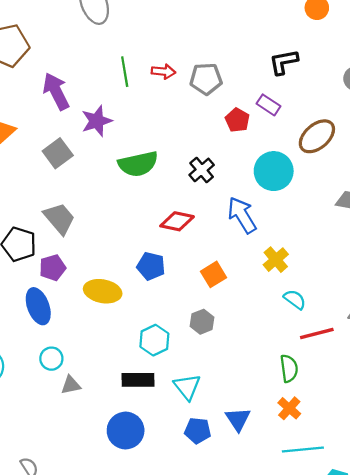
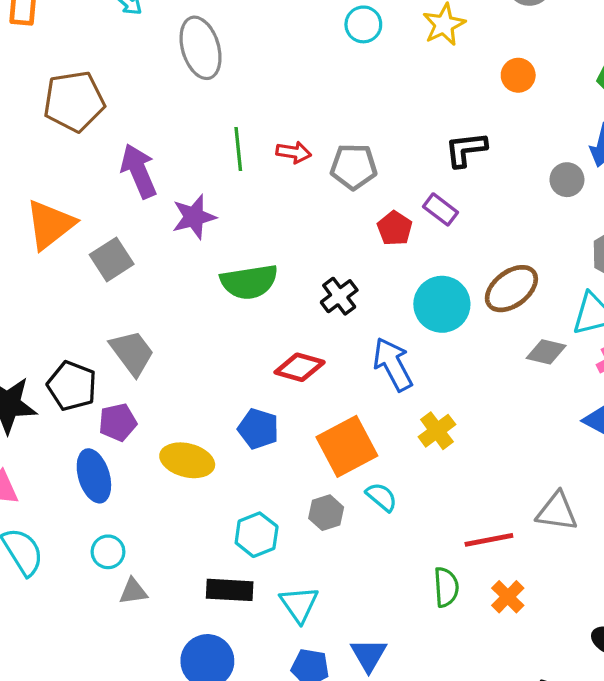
brown ellipse: (317, 136) -> (511, 289), moved
gray square: (58, 153) -> (112, 259), moved
orange square: (214, 274) -> (347, 446), size x1.6
cyan semicircle: (295, 299) -> (382, 497), moved
orange cross: (289, 408) -> (508, 597), moved

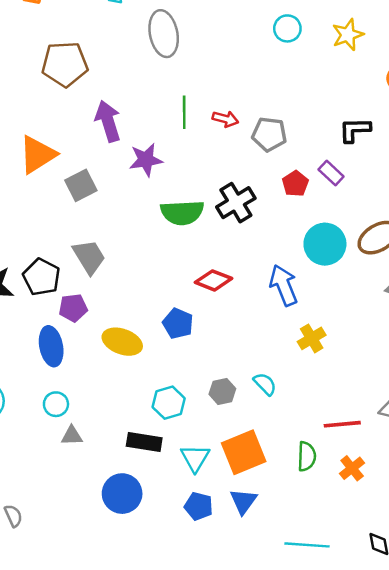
black cross: (339, 296) -> (236, 203), moved, size x1.4
orange square: (347, 446) -> (244, 452), moved

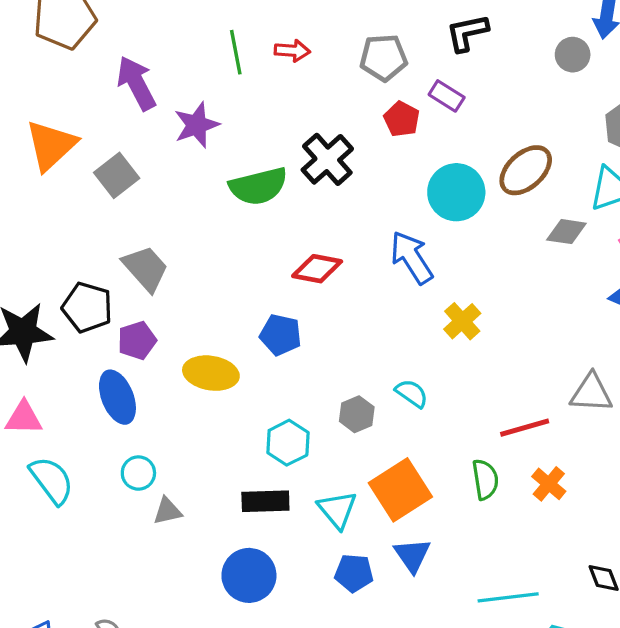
gray pentagon: (269, 134) -> (383, 58), moved

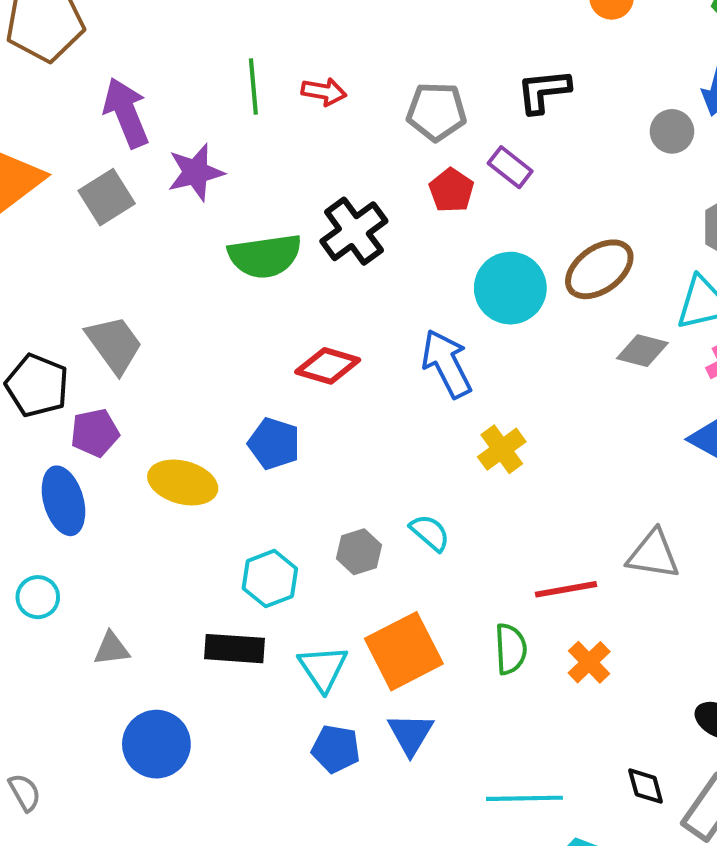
gray square: (117, 175) -> (107, 197), moved
cyan circle: (138, 473) -> (38, 597), moved
blue circle: (249, 575) -> (156, 744), moved

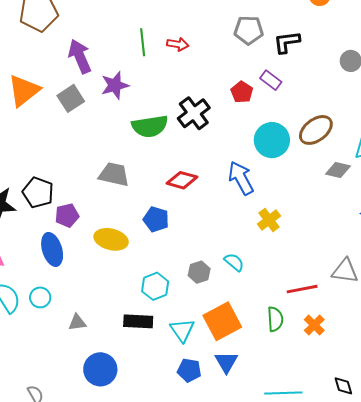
gray pentagon: (436, 112) -> (249, 30), moved
gray trapezoid: (114, 344) -> (114, 174), moved, turned -40

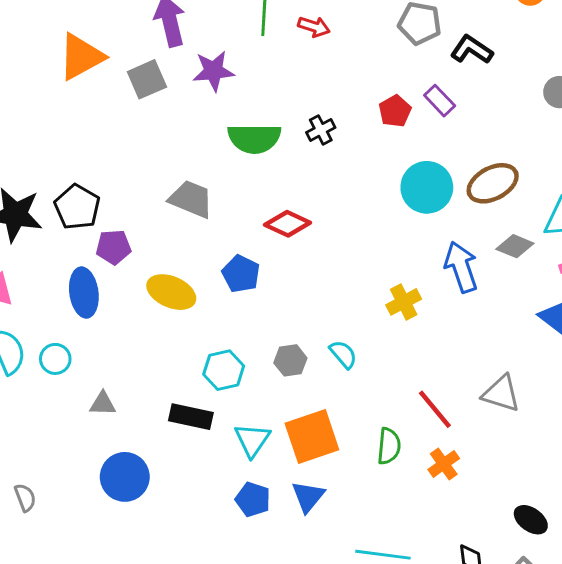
black L-shape: (287, 42) -> (472, 50), turned 32
black cross: (194, 113) -> (321, 130), size x0.6
blue arrow: (241, 178) -> (461, 267), moved
red line: (302, 289) -> (435, 409), turned 52

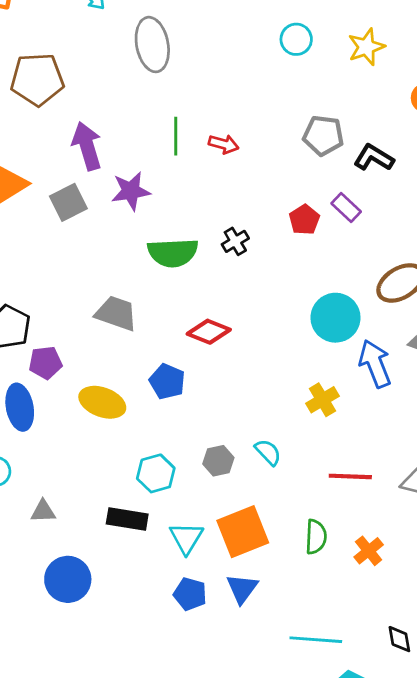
cyan circle: (427, 187) -> (336, 318), moved
red line: (435, 409) -> (350, 476), moved, turned -45

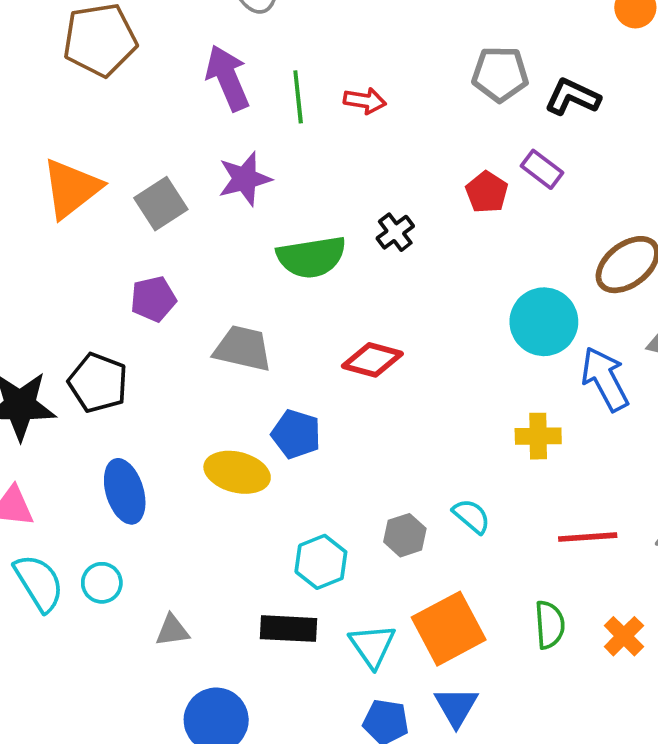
purple arrow: (87, 146) -> (228, 78), moved
purple pentagon: (45, 363) -> (153, 299), moved
blue pentagon: (167, 381) -> (296, 434), moved
yellow cross: (322, 400) -> (538, 436), turned 36

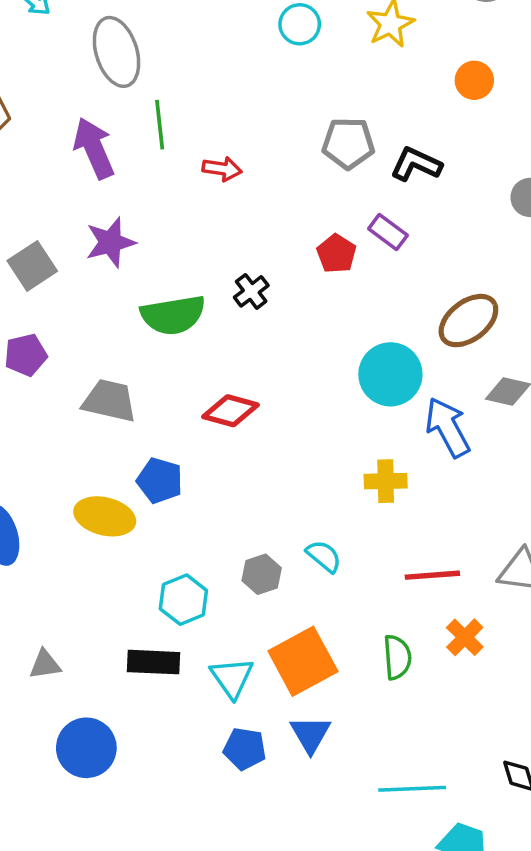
green line: (298, 97) -> (160, 125), moved
orange cross: (624, 636) -> (465, 637), moved

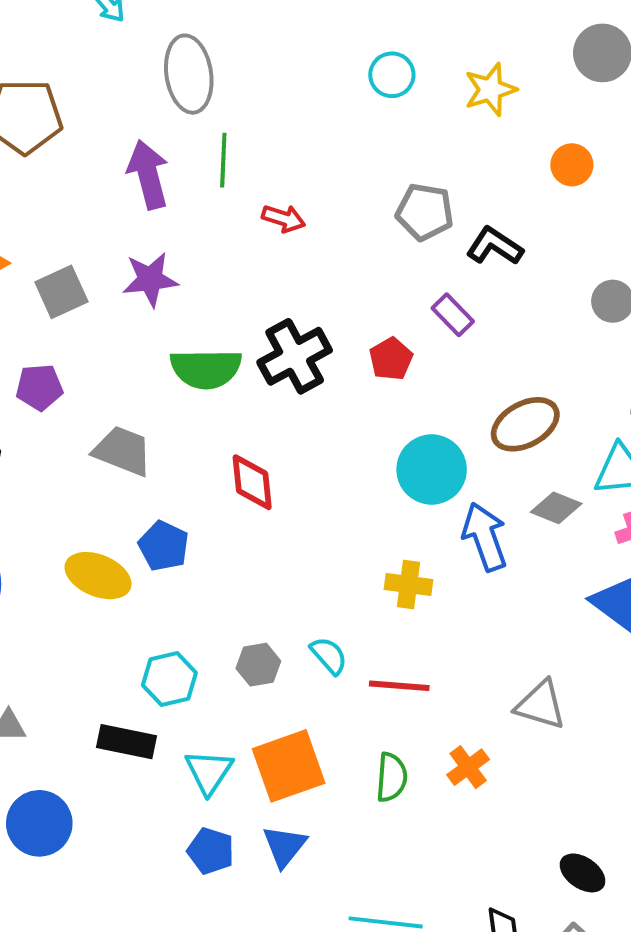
red pentagon: (336, 254) -> (391, 359), moved
black cross: (251, 291) -> (295, 356), size x1.8
red diamond: (230, 411) -> (252, 482), turned 60
red line: (432, 575) -> (399, 686), moved

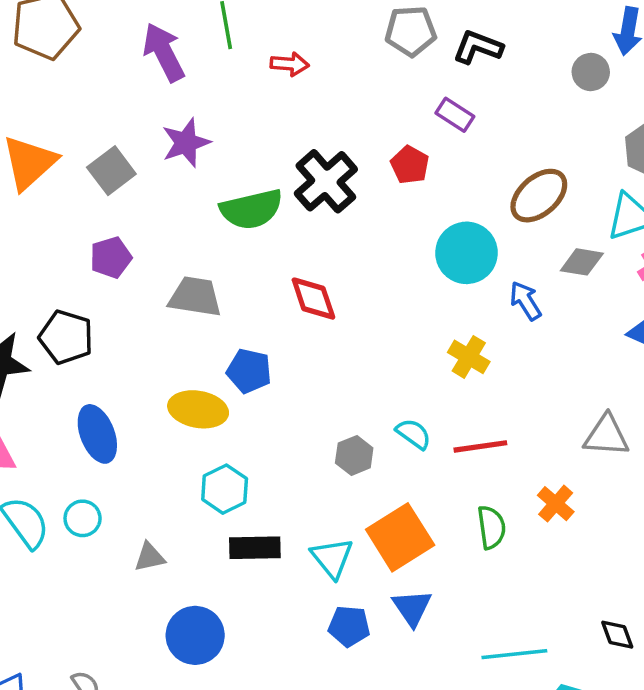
blue arrow: (485, 537) -> (526, 301), size x0.7
yellow cross: (409, 584) -> (469, 357), turned 36
cyan hexagon: (169, 679) -> (225, 489), moved

